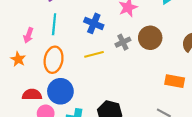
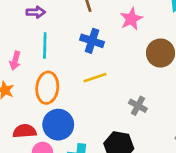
gray cross: (123, 42) -> (138, 106), moved, turned -32

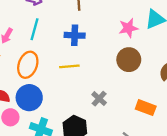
pink star: (131, 19) -> (128, 28), moved
blue cross: (92, 41) -> (75, 35), turned -30

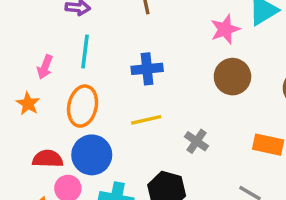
blue cross: (75, 35) -> (147, 69), moved
yellow line: (69, 66) -> (146, 120), moved

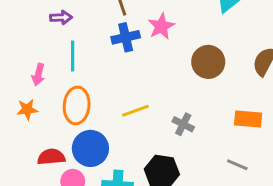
pink star: (225, 29) -> (161, 26), moved
blue cross: (147, 69) -> (126, 37), moved
orange star: (28, 104) -> (27, 109), turned -30

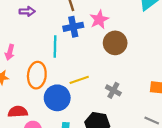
cyan line: (73, 56) -> (55, 46), moved
brown circle: (208, 62) -> (115, 43), moved
blue circle: (90, 148) -> (57, 98), moved

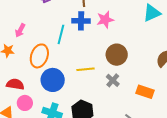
brown circle: (115, 43) -> (117, 55), moved
yellow line: (79, 80) -> (85, 69), moved
gray cross: (113, 90) -> (113, 80), moved

